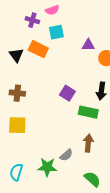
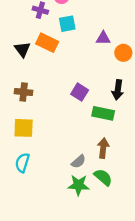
green star: (47, 167) -> (78, 185), moved
cyan semicircle: (16, 172) -> (22, 163), moved
green semicircle: (92, 179) -> (103, 177), moved

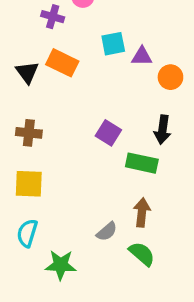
cyan square: (67, 24) -> (113, 44), moved
green star: (78, 185) -> (61, 265), moved

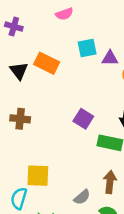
purple cross: (53, 17) -> (14, 27), moved
yellow square: (29, 184) -> (38, 176), moved

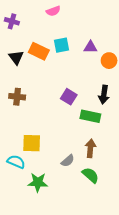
cyan square: (87, 48) -> (62, 45), moved
cyan semicircle: (19, 198) -> (16, 162), turned 96

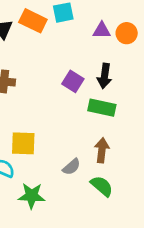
purple triangle: (90, 47) -> (102, 30), moved
black arrow: (104, 95) -> (105, 76), moved

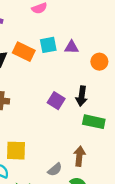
purple triangle: (102, 30) -> (72, 47), moved
green rectangle: (102, 108) -> (94, 122), moved

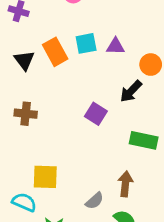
orange rectangle: (24, 52) -> (55, 52), turned 35
black arrow: (82, 96) -> (131, 91), moved, turned 36

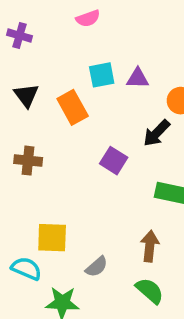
orange rectangle: (55, 52) -> (73, 107), moved
gray semicircle: (94, 201) -> (97, 267), moved

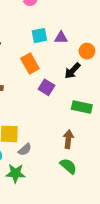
orange rectangle: (73, 107) -> (30, 64), moved
gray semicircle: (97, 267) -> (25, 150), moved

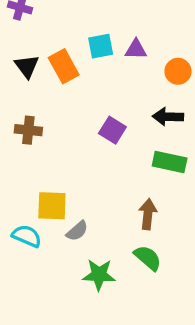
orange rectangle: (30, 64) -> (64, 66), moved
black arrow: (72, 71) -> (168, 117), moved, turned 48
green star: (15, 173) -> (99, 275), moved

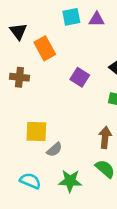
orange rectangle: (64, 66) -> (45, 48), moved
cyan semicircle: (27, 236) -> (30, 181), moved

